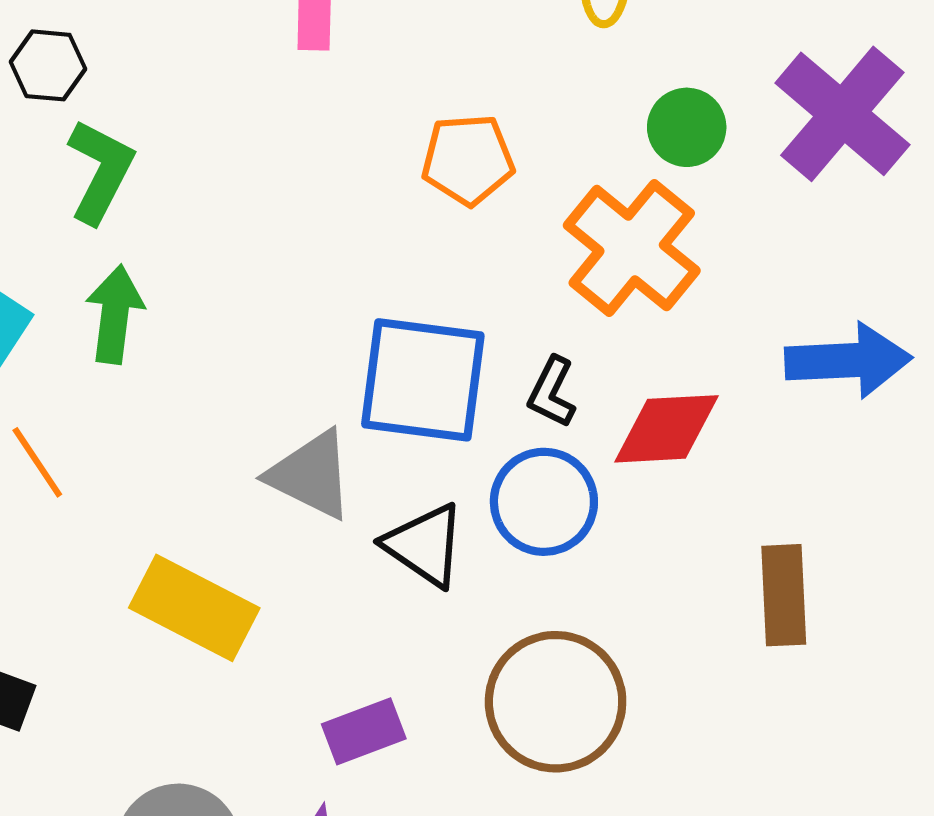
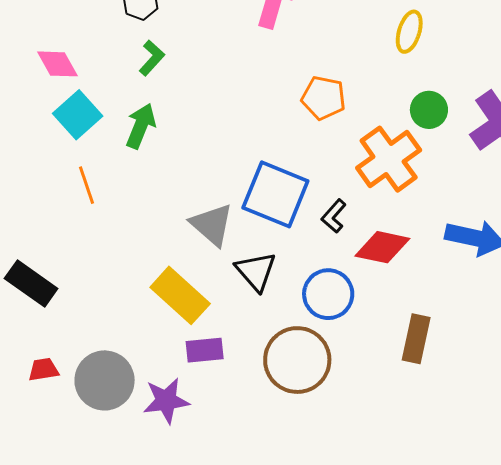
green L-shape: (100, 171) -> (152, 58), size x0.7
blue circle: (544, 502) -> (328, 294), moved
yellow rectangle: (194, 608) -> (180, 295), moved

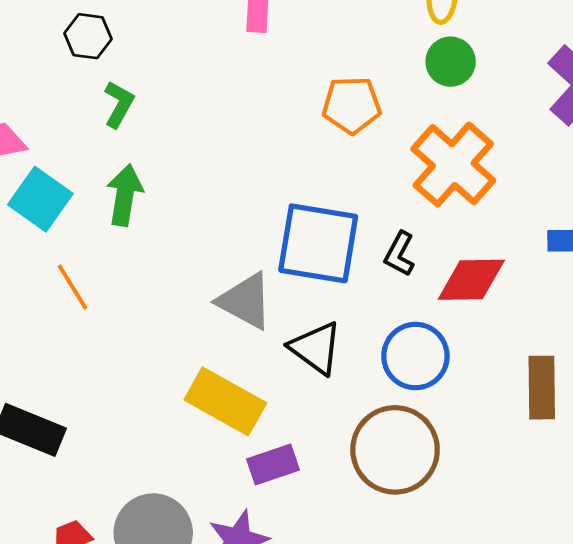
green circle: (429, 110) -> (451, 62), moved

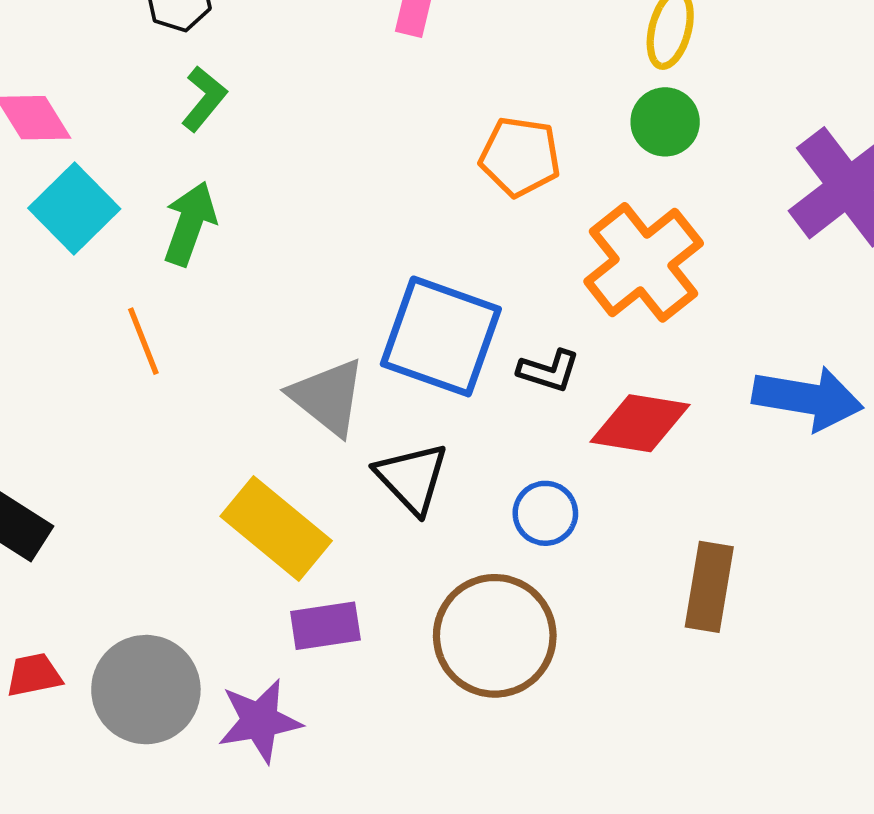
black L-shape: (400, 254) -> (549, 371), turned -111
orange line: (73, 287) -> (143, 341), moved
blue circle: (415, 356) -> (545, 513), size x0.7

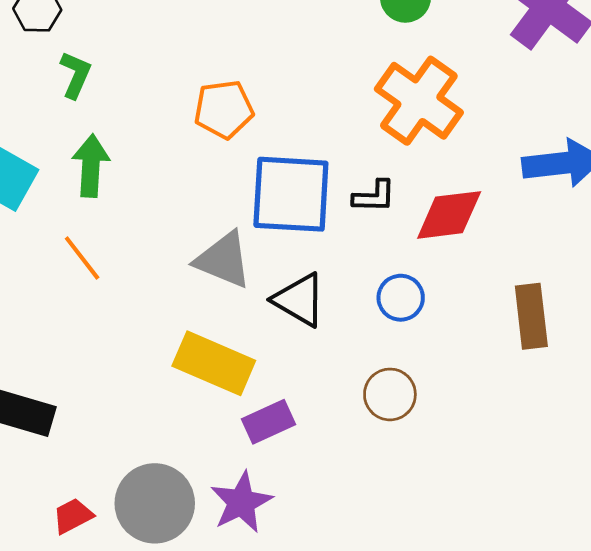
orange pentagon: (520, 157) -> (224, 109), moved
brown circle: (495, 636) -> (390, 394), size x0.6

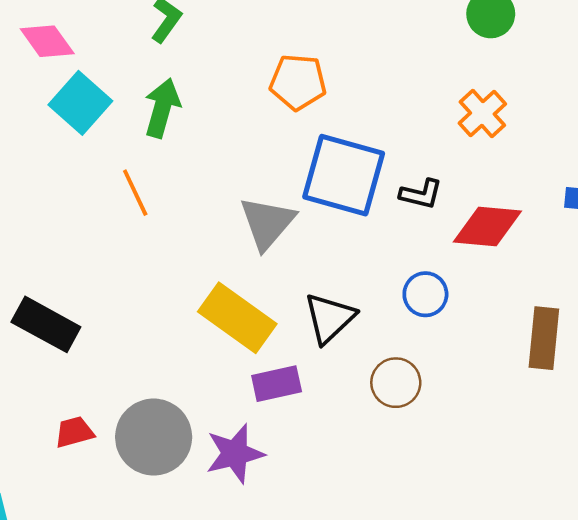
orange cross: (419, 101) -> (482, 114), size x0.6
gray triangle: (223, 260) -> (267, 223), turned 36
black triangle: (299, 300) -> (329, 318), moved, turned 34

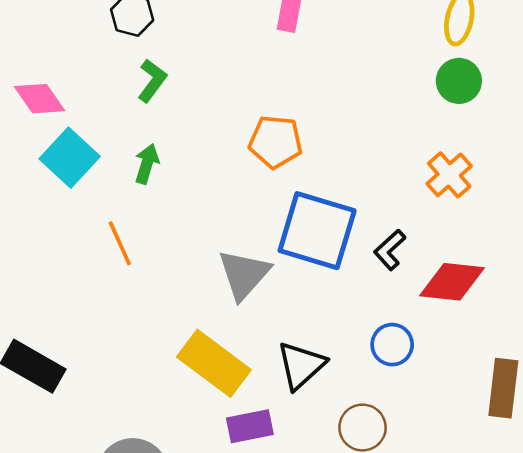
green arrow: (162, 108) -> (147, 164), size x0.7
black L-shape: (421, 194) -> (390, 250), turned 123

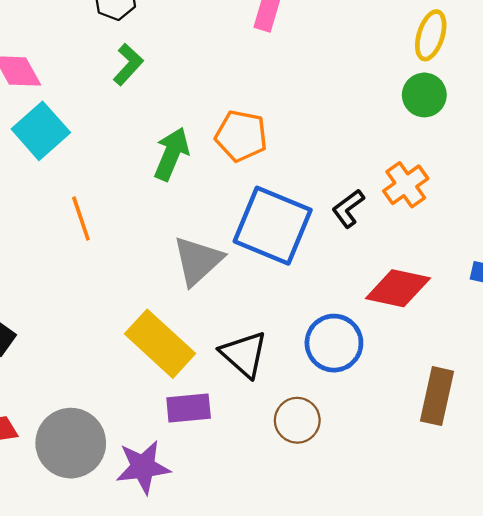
green arrow: (147, 164) -> (172, 154), moved, size x1.4
black L-shape: (390, 250) -> (348, 208), moved
blue circle: (392, 345) -> (334, 343), size x1.4
black triangle: (301, 365) -> (244, 354), turned -42

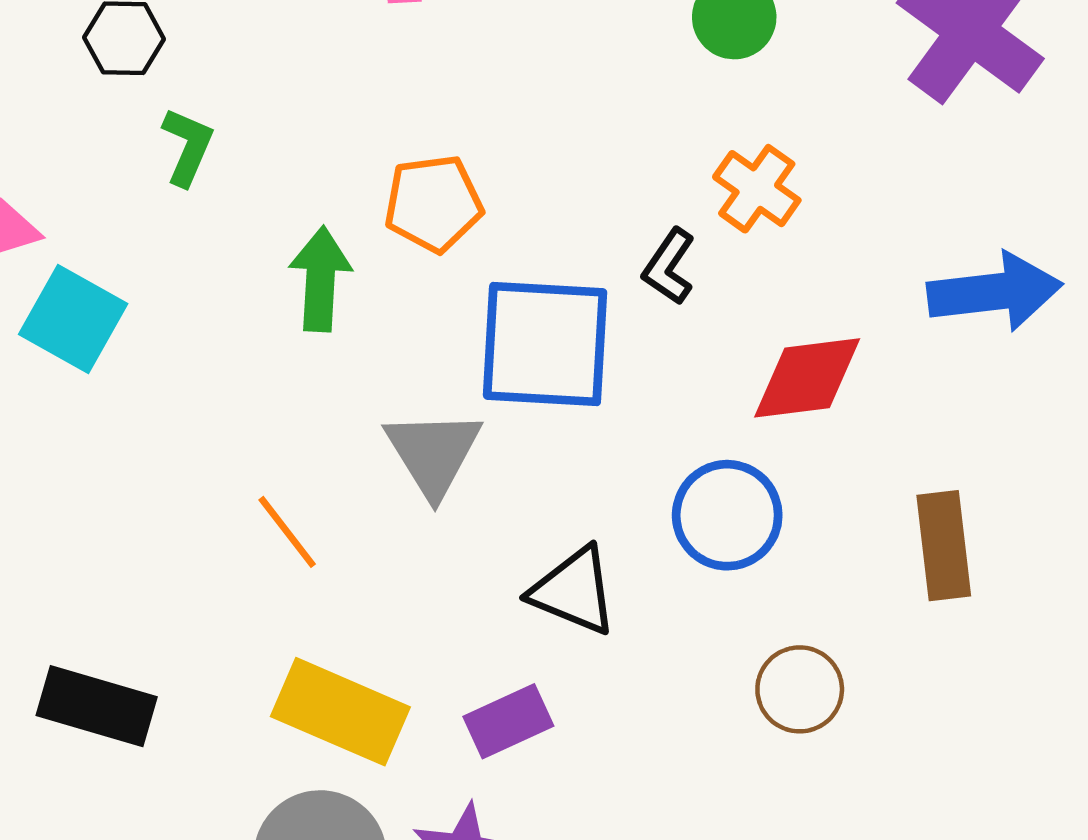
orange line: (81, 219) -> (287, 532), moved
yellow rectangle: (160, 344) -> (340, 712), moved
brown circle: (297, 420) -> (800, 689), moved

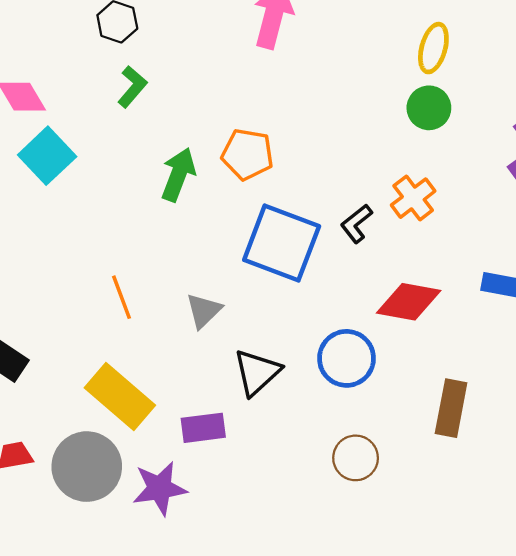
gray triangle: (433, 453) -> (204, 311), moved, size x0.7
black triangle: (574, 591) -> (257, 372), turned 38

